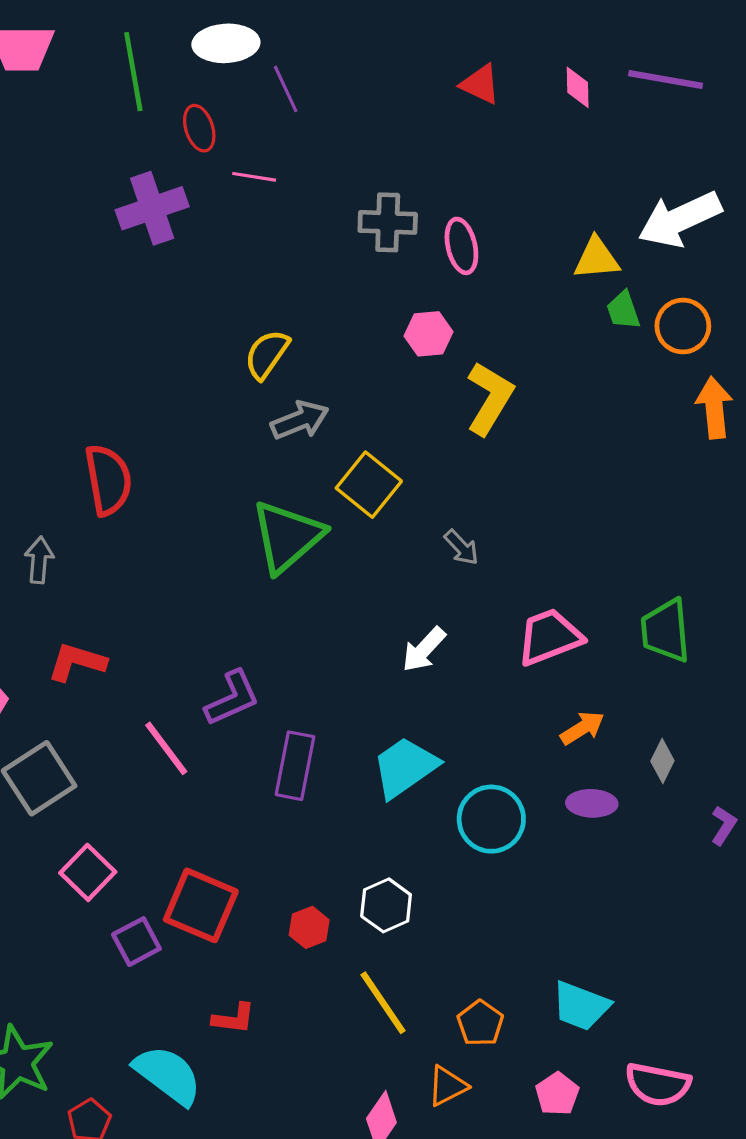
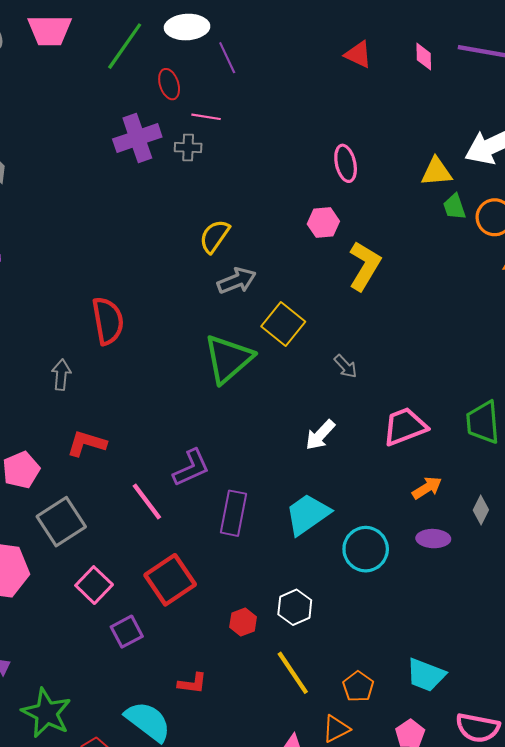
green line: (133, 72) -> (125, 46), turned 45
gray cross: (388, 222) -> (188, 148), moved, size x0.7
red square: (201, 905) -> (170, 580), moved, turned 33

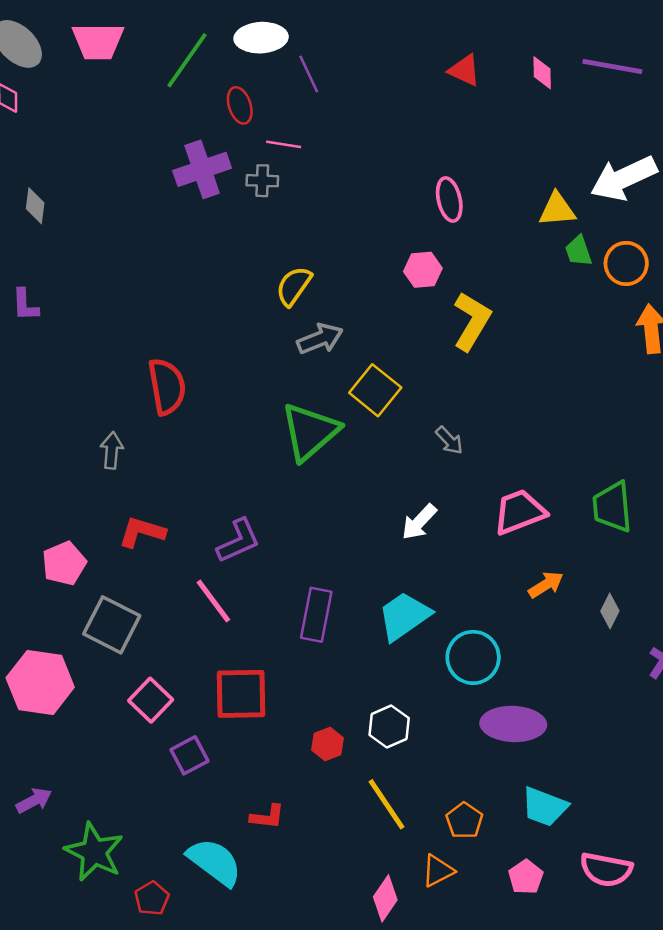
purple L-shape: (191, 468) -> (238, 541), moved
gray square: (61, 522) -> (112, 625), turned -30
purple ellipse: (433, 539) -> (513, 724), moved, size x1.6
red square: (170, 580) -> (241, 694), turned 33

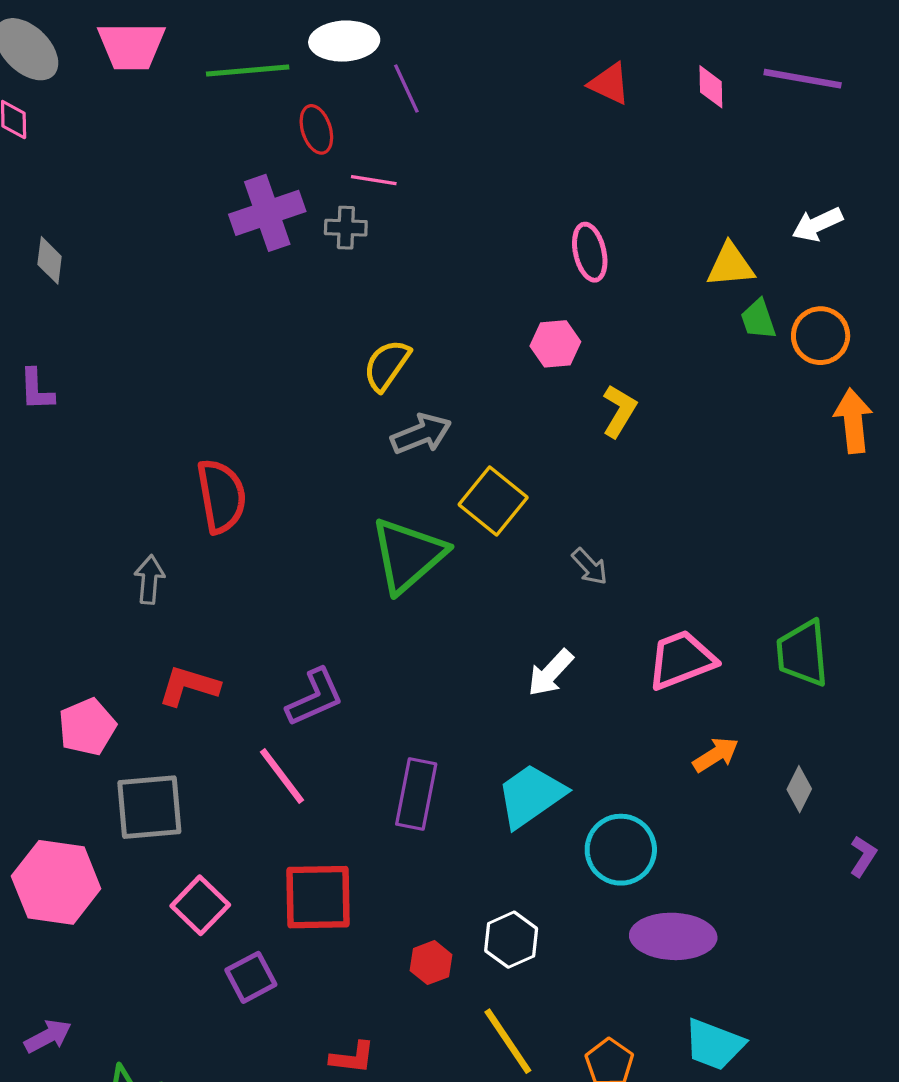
green line: (187, 60) -> (248, 70), turned 50
white arrow: (624, 178) -> (817, 224), size x0.6
yellow L-shape: (472, 321) -> (619, 411), size x0.7
gray square: (112, 625) -> (149, 807), turned -32

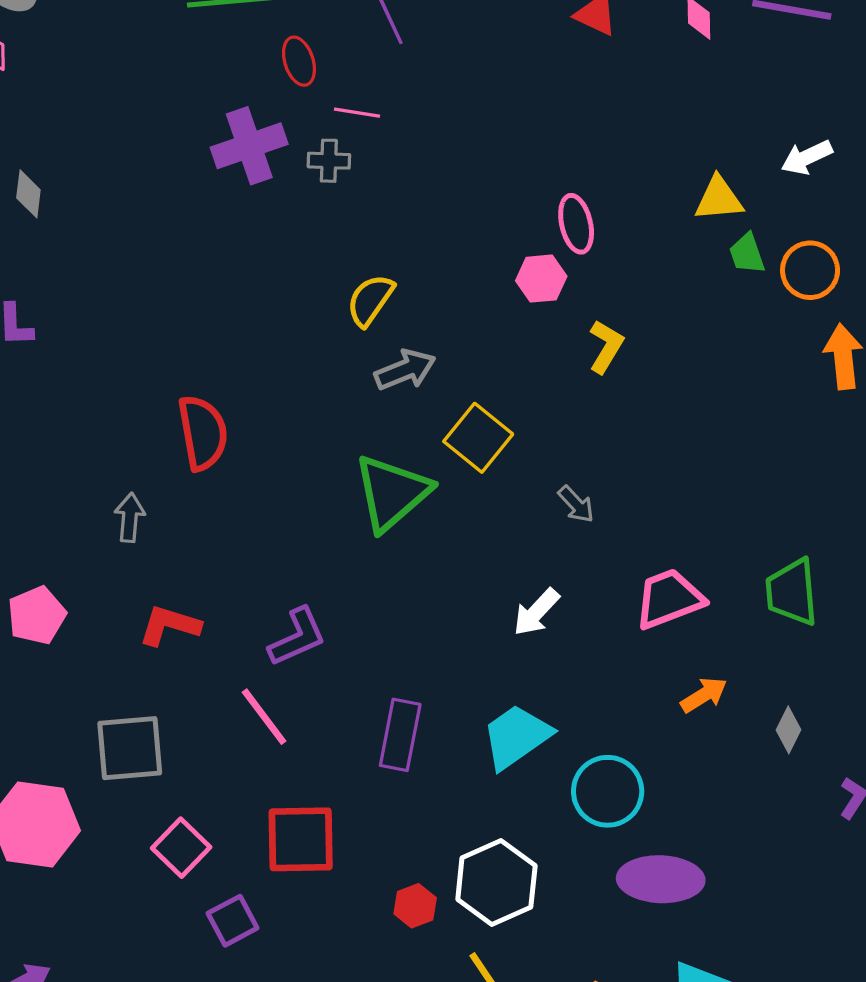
pink ellipse: (590, 252) -> (576, 224), moved
pink pentagon: (87, 727) -> (37, 615), moved
white hexagon: (511, 940) -> (496, 883), size x1.5

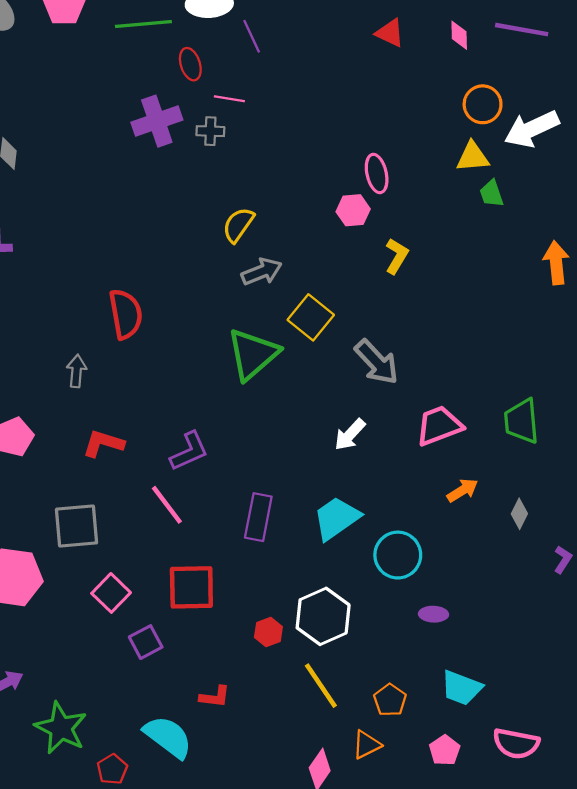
white arrow: (807, 157) -> (532, 129), size x1.6
orange circle: (810, 270) -> (483, 104), moved
gray arrow: (576, 504) -> (377, 362), size x1.8
purple ellipse: (661, 879) -> (434, 614), size x0.5

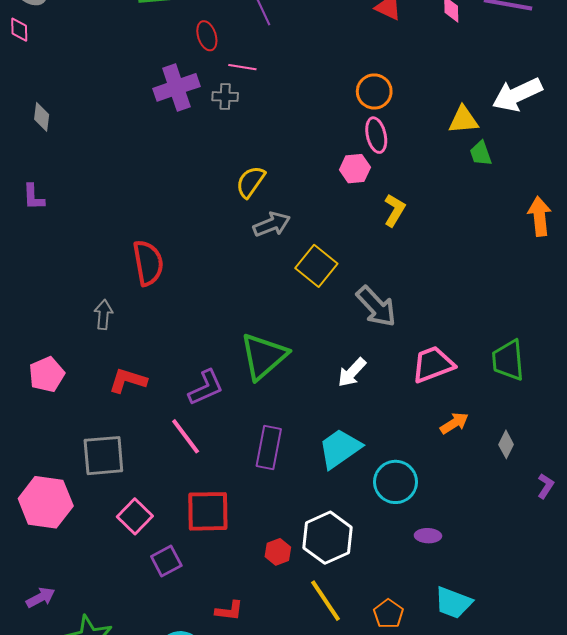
orange circle: (483, 104) -> (374, 91), moved
green triangle: (253, 354) -> (264, 356), moved

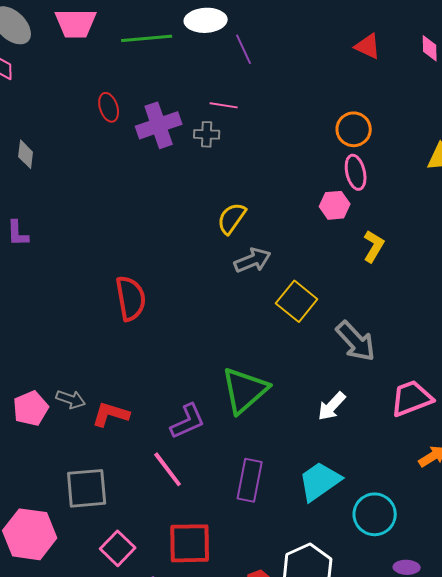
red ellipse: (207, 36) -> (109, 107), moved
gray arrow: (103, 315) -> (71, 399), moved, turned 104

